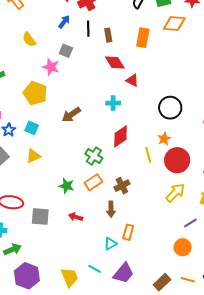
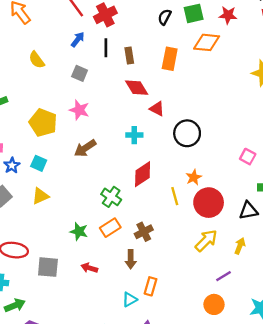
pink star: (51, 67) -> (79, 110), moved
black circle: (170, 108) -> (187, 133), moved

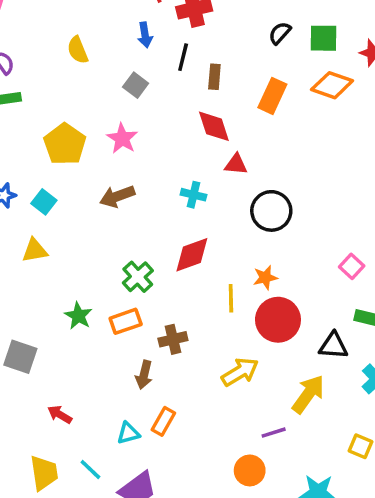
blue arrow: (78, 39) -> (145, 35), turned 119
red triangle: (157, 109) -> (236, 164), turned -35
yellow arrow: (206, 241) -> (240, 372), moved
yellow arrow: (240, 246) -> (308, 394), size x1.6
red arrow: (89, 268) -> (60, 415), moved

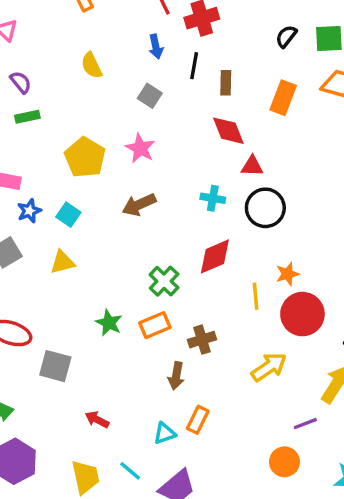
black circle: (271, 211) -> (265, 208), moved

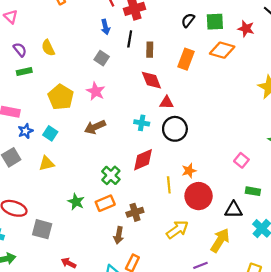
yellow semicircle: (92, 65) -> (48, 48), moved

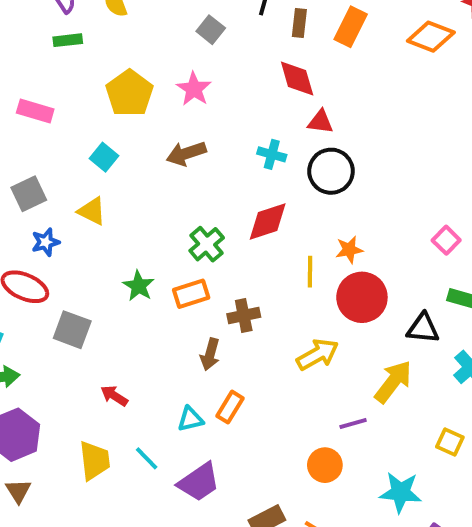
orange rectangle: (186, 59) -> (351, 27), moved
blue star: (26, 131) -> (45, 242), moved
yellow triangle: (47, 163) -> (92, 211), turned 35

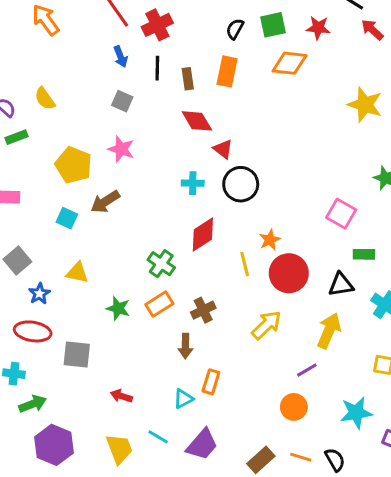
red triangle: (320, 122) -> (223, 149), turned 45
brown arrow: (186, 154) -> (105, 202), moved
yellow triangle: (92, 211) -> (77, 273), moved
pink square: (446, 240) -> (341, 214), size x1.4

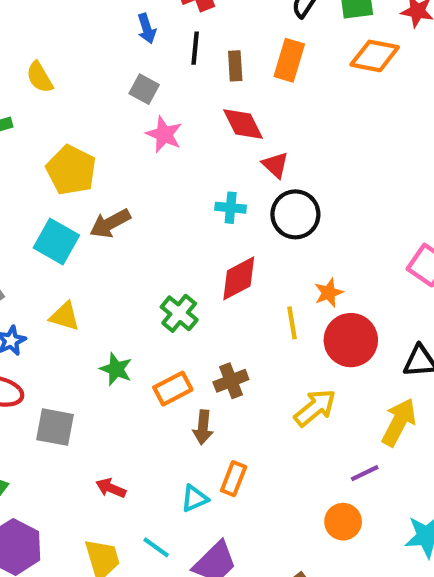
pink star: (121, 149) -> (164, 134), moved
cyan square: (67, 218) -> (56, 241), size x1.5
orange rectangle: (159, 304) -> (173, 389), moved

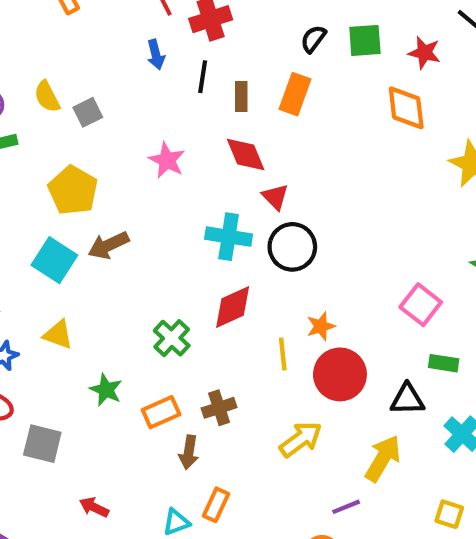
orange diamond: (375, 56) -> (406, 108), moved, turned 69
gray square: (144, 89) -> (88, 112), moved, turned 32
cyan cross: (231, 208) -> (229, 237), size x1.5

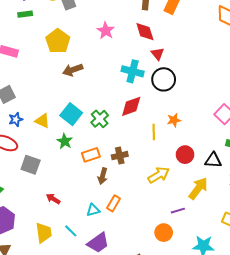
cyan square: (54, 260) -> (71, 114), moved
yellow triangle: (58, 335) -> (42, 121), moved
red circle: (340, 374) -> (185, 155), moved, size x0.7

